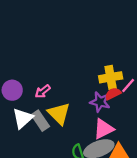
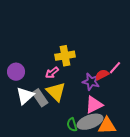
yellow cross: (111, 77) -> (65, 56), moved
pink arrow: (43, 91) -> (52, 73), moved

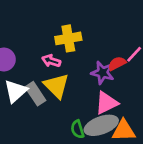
pink arrow: (52, 73) -> (51, 61), turned 56

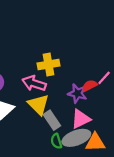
pink arrow: (51, 61) -> (34, 83), size x1.5
gray rectangle: (35, 94) -> (52, 120), moved

